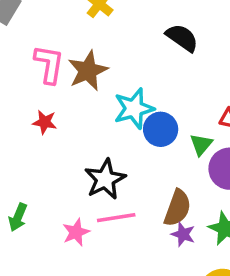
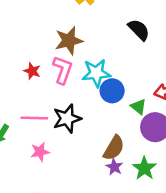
pink L-shape: (49, 64) -> (63, 70), moved
green triangle: (201, 145) -> (138, 107), turned -42
pink line: (116, 218) -> (34, 118), moved

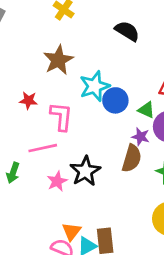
pink L-shape: (63, 70) -> (61, 116), moved
black star: (67, 119) -> (85, 171), moved
purple star: (114, 167) -> (141, 137), moved

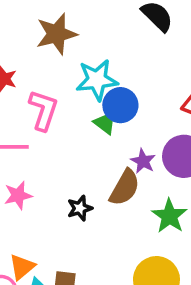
green triangle: (146, 110) -> (105, 123), moved
black star: (85, 171) -> (80, 208), moved, size x0.6

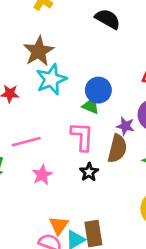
cyan star: (97, 80) -> (51, 79), moved
pink L-shape: (43, 110) -> (82, 136), moved

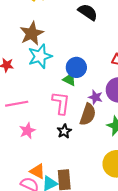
orange triangle: (59, 225) -> (37, 171), turned -42

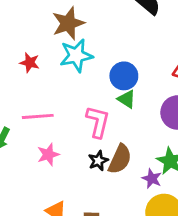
green triangle: (69, 79) -> (127, 99), moved
purple star: (96, 97) -> (152, 179), moved
brown semicircle: (88, 114) -> (120, 159), moved

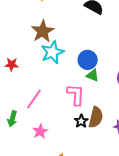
red star: (30, 63) -> (12, 64), moved
pink line: (38, 116) -> (34, 99), turned -40
pink star: (48, 155) -> (40, 131), moved

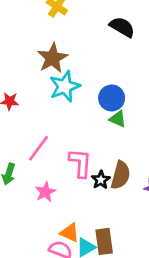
pink L-shape: (76, 95) -> (80, 163), moved

